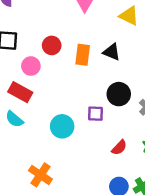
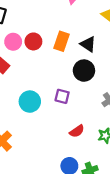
red circle: (52, 45) -> (33, 41), moved
black circle: (119, 94) -> (84, 71), moved

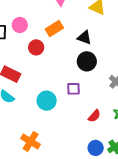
orange rectangle: (61, 41) -> (54, 28), moved, turned 54
pink circle: (13, 42) -> (20, 25), moved

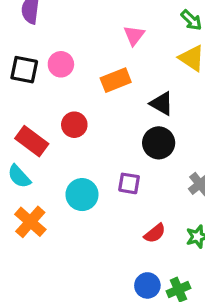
red circle: (36, 47) -> (74, 125), moved
orange cross: (31, 141) -> (30, 222), moved

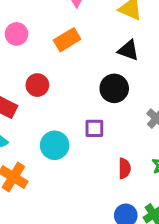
black triangle: (162, 104) -> (128, 50), moved
red semicircle: (155, 233) -> (124, 168), turned -42

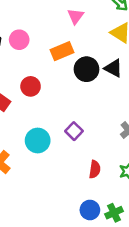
black circle: (114, 88) -> (87, 69), moved
purple square: (94, 128) -> (74, 131), turned 36

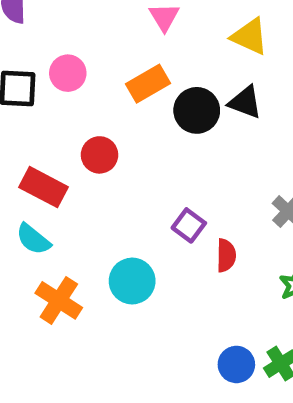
cyan circle: (38, 140) -> (132, 281), moved
red semicircle: (95, 169) -> (226, 255), moved

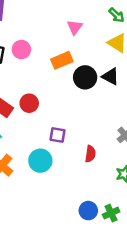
red circle: (100, 155) -> (29, 103), moved
purple square: (189, 225) -> (58, 135), moved, turned -35

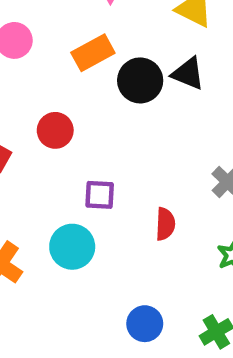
red circle: (29, 103) -> (55, 130), moved
blue circle: (88, 211) -> (145, 324), moved

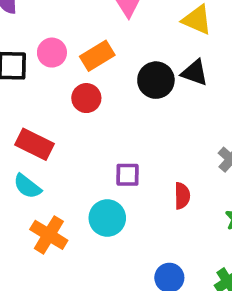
orange rectangle: (93, 53) -> (97, 56), moved
red circle: (55, 130) -> (86, 98), moved

